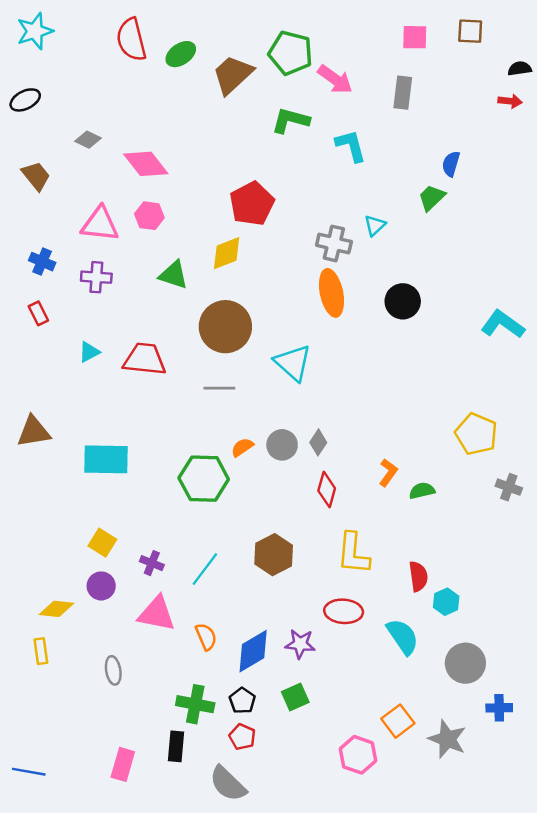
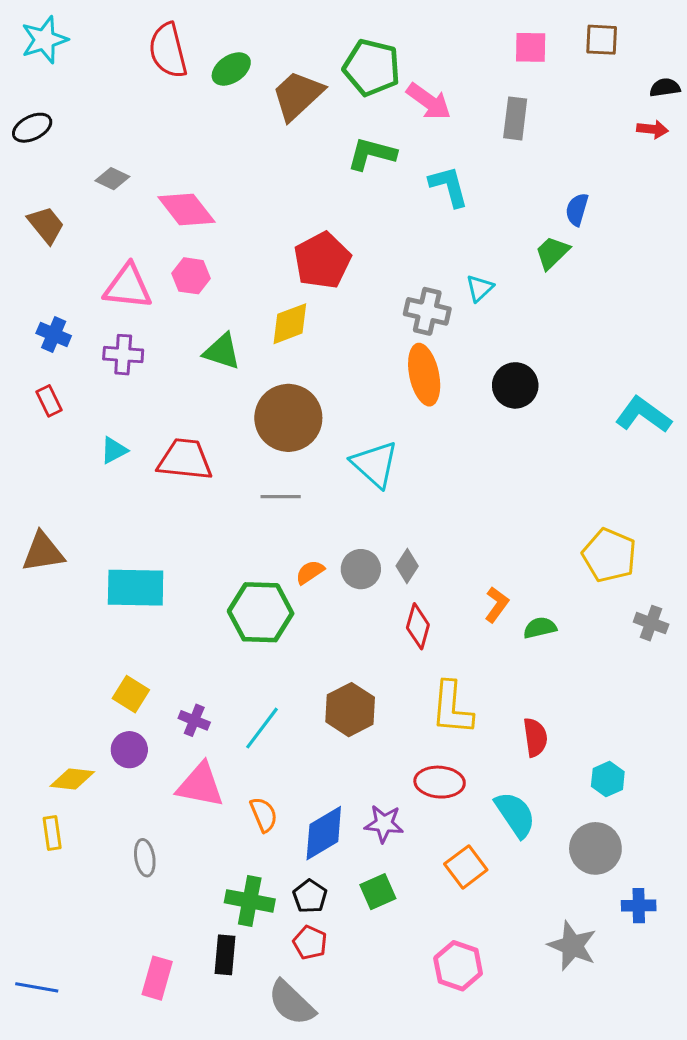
cyan hexagon: (446, 602) -> (608, 779), moved
orange square: (398, 721) -> (466, 867), moved

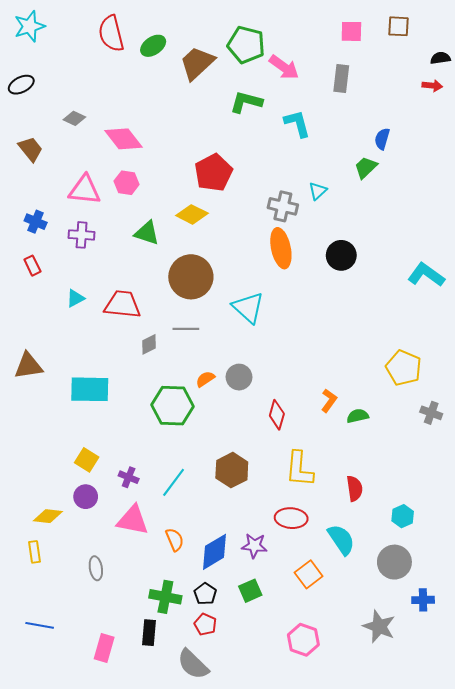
yellow diamond: (290, 324) -> (192, 214), turned 48
gray diamond: (407, 566) -> (149, 344), moved, turned 30
blue line: (37, 987) -> (40, 625), moved

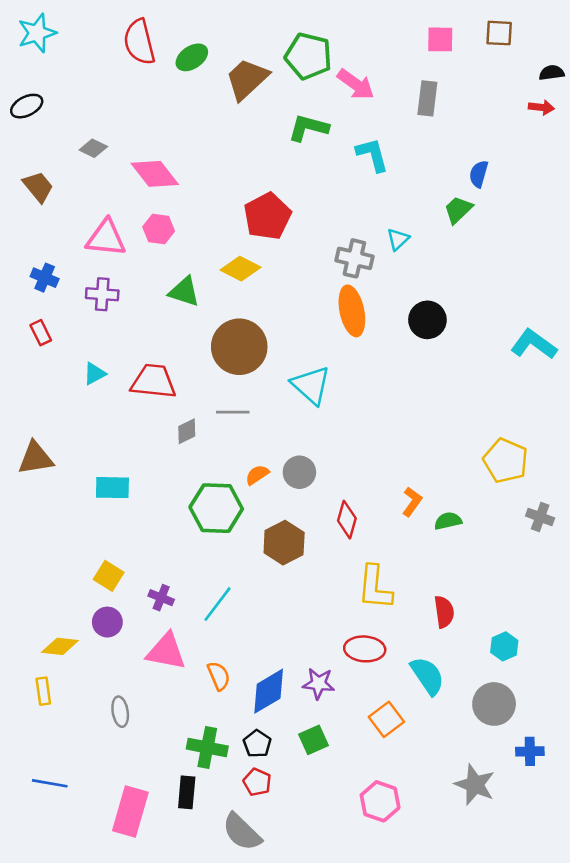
cyan rectangle: (90, 389) -> (112, 488), size x0.7
brown hexagon: (232, 470) -> (284, 543), moved
pink rectangle: (104, 648) -> (130, 812), size x1.4

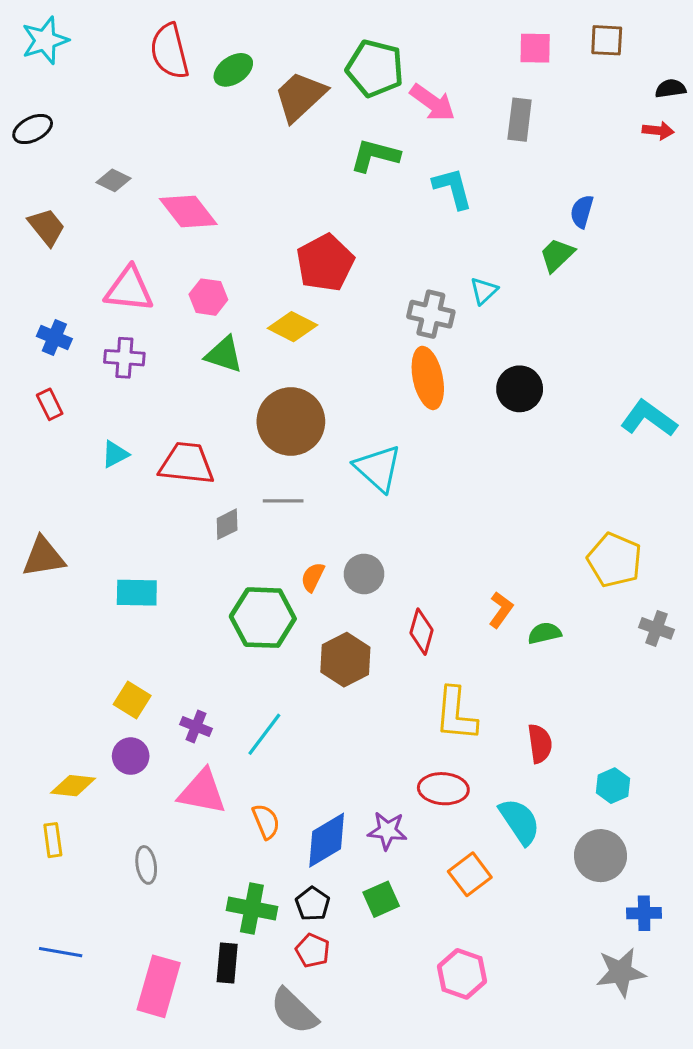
pink hexagon: (159, 229) -> (208, 297), moved
orange semicircle: (257, 475) -> (313, 577), turned -30
gray star: (475, 785) -> (621, 972), moved, turned -30

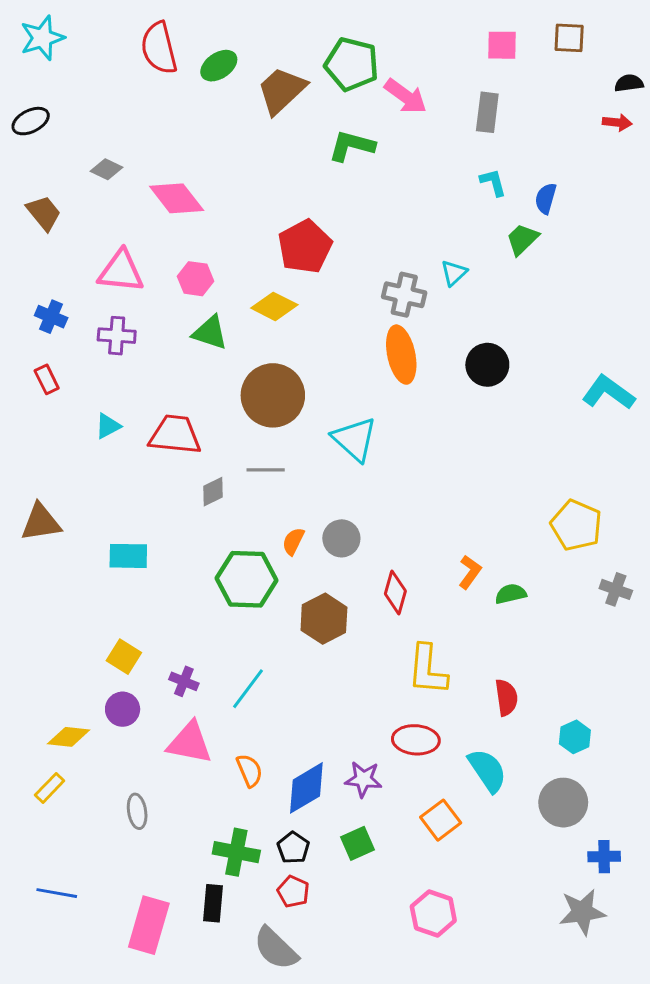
cyan L-shape: (453, 188) -> (493, 182), moved, size x0.7
yellow rectangle: (53, 840) -> (50, 788), turned 52

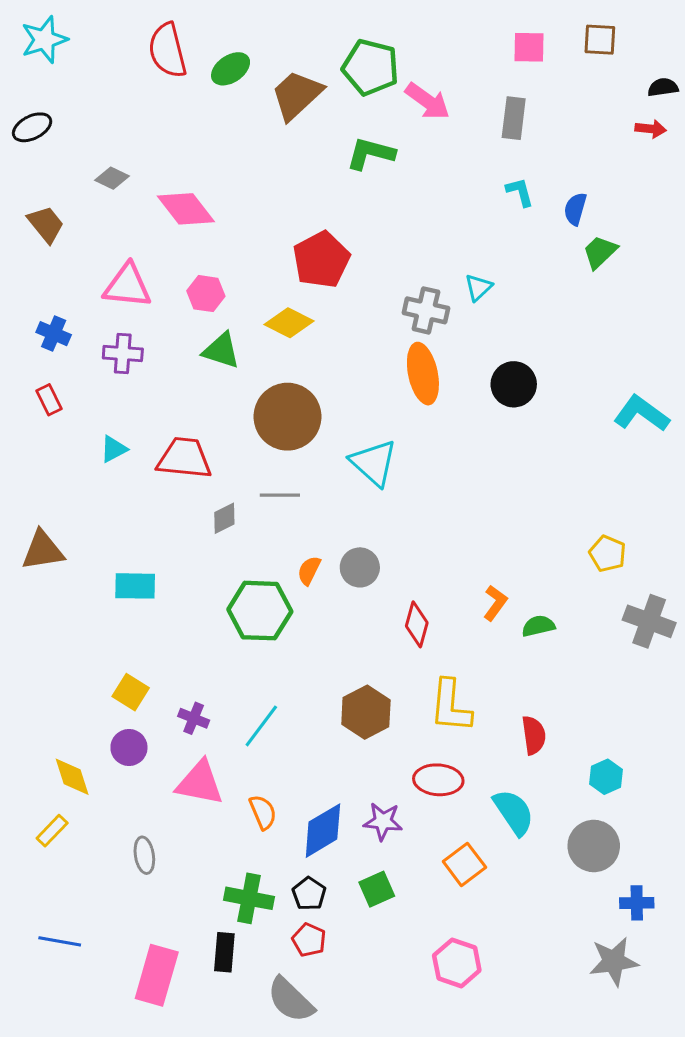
green trapezoid: (522, 239) -> (600, 252), moved
yellow pentagon: (576, 525) -> (608, 554), size x0.7
gray cross: (616, 589) -> (649, 621), size x1.5
brown hexagon: (324, 619) -> (366, 712), moved
yellow diamond: (69, 737) -> (72, 777), turned 66

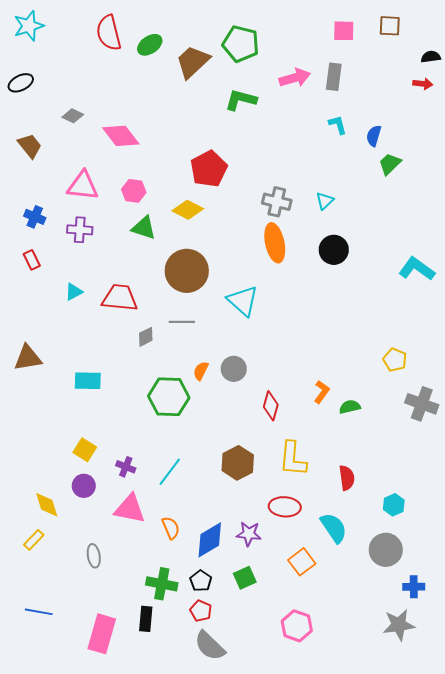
pink arrow: (428, 101) -> (295, 78), moved, turned -52
cyan triangle: (478, 287) -> (325, 201), moved
gray semicircle: (291, 1000) -> (210, 646), moved

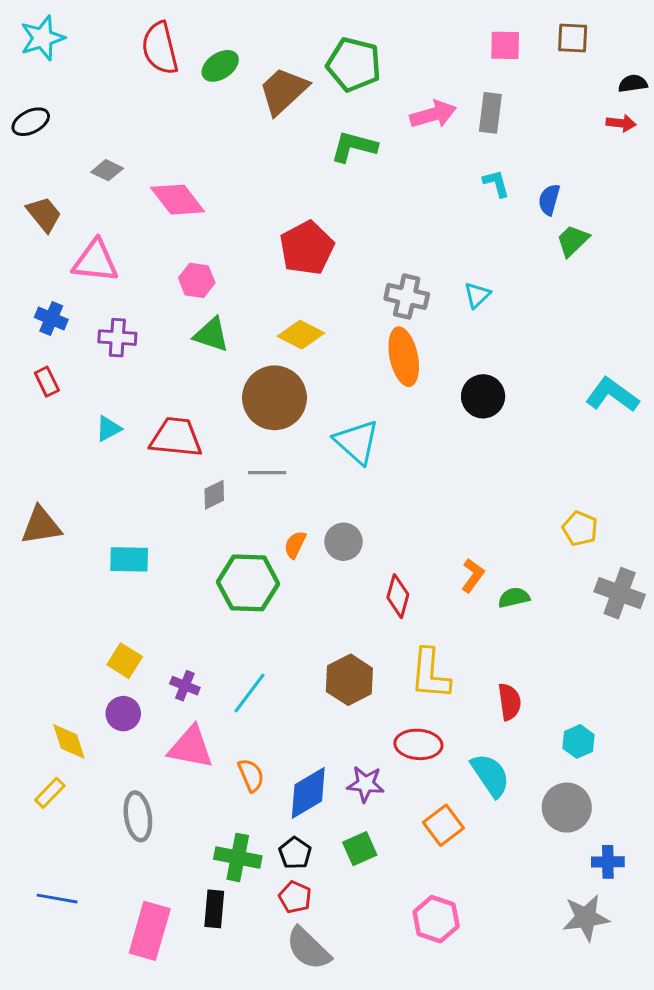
pink triangle: (83, 186) -> (95, 261), moved
yellow diamond: (188, 210) -> (301, 335), moved
black circle: (334, 250) -> (483, 396), moved
gray ellipse: (94, 556) -> (138, 816), size x1.4

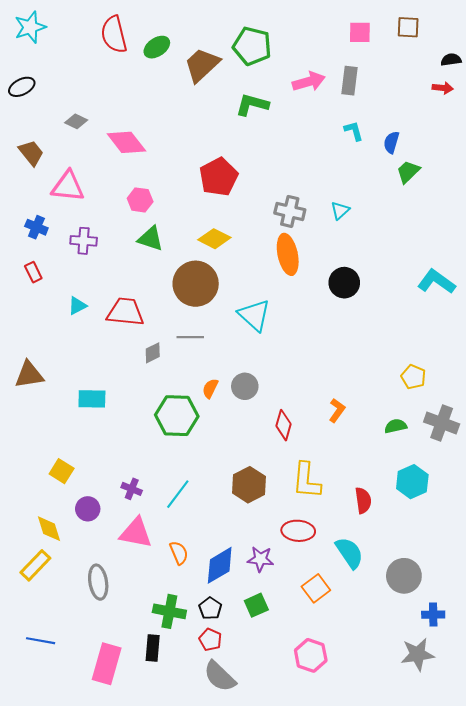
green semicircle: (514, 598) -> (396, 426), moved
yellow square: (125, 661) -> (62, 471), moved
cyan hexagon: (578, 741) -> (412, 482), moved, size x1.4
yellow rectangle: (50, 793) -> (35, 565), size x1.4

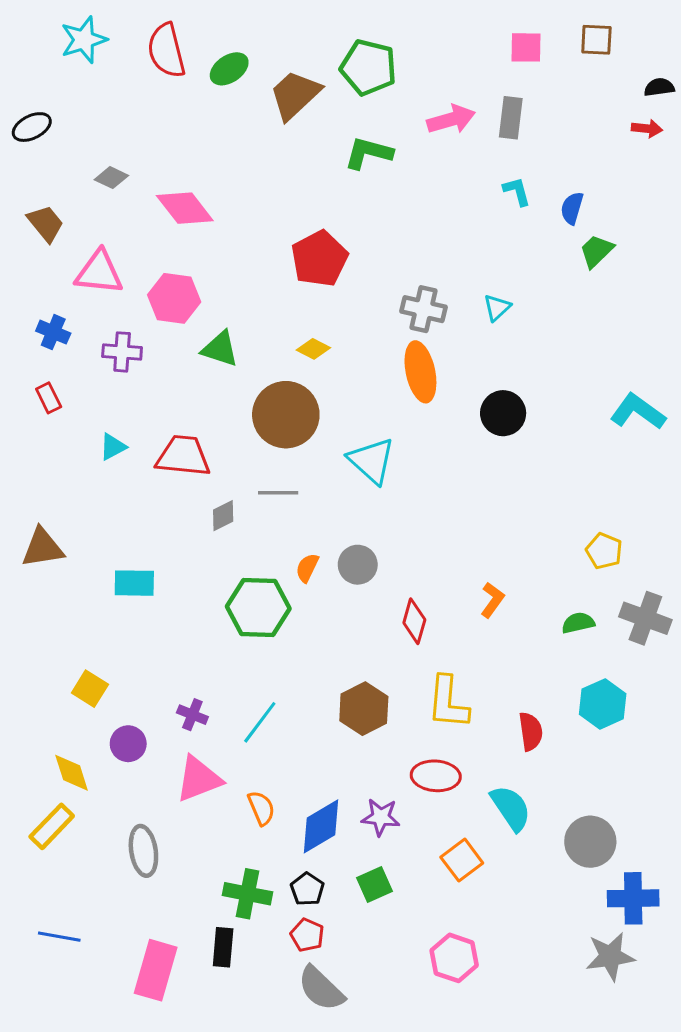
cyan star: (30, 27) -> (84, 40), moved
pink hexagon: (140, 200) -> (174, 298), moved, size x1.4
yellow diamond: (214, 239) -> (313, 349), size x0.7
pink triangle: (136, 533) -> (199, 779), turned -32
blue cross: (433, 615) -> (633, 898), size x1.5

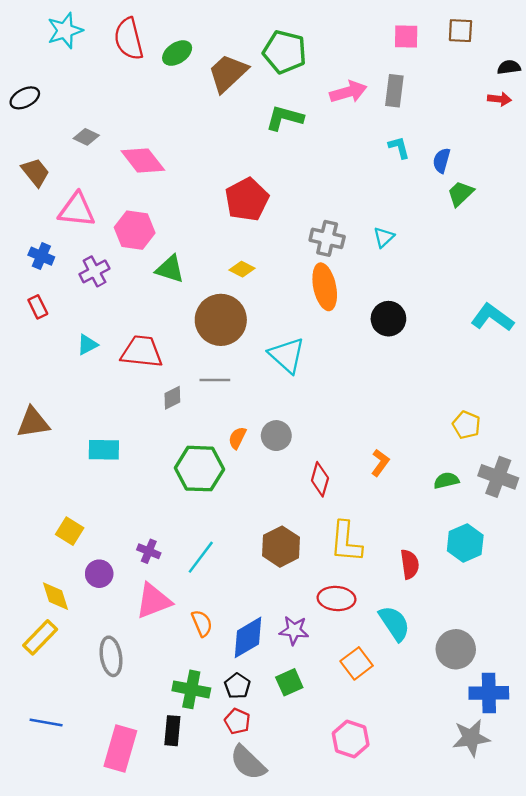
purple cross: (122, 352) -> (94, 271), turned -32

